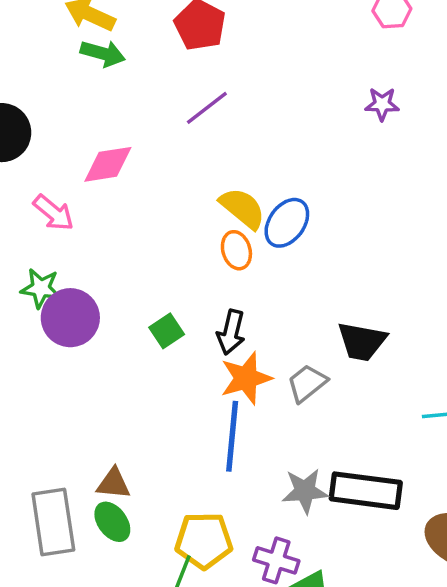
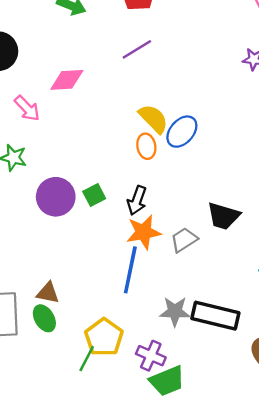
purple circle: (70, 318) -> (56, 197), moved
yellow pentagon: (204, 541) -> (104, 337), turned 30

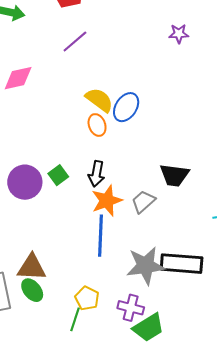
brown triangle: (48, 293) -> (32, 267), size x1.4
gray star: (175, 311) -> (145, 266), size x1.4
yellow pentagon: (104, 337) -> (87, 298), size x0.7

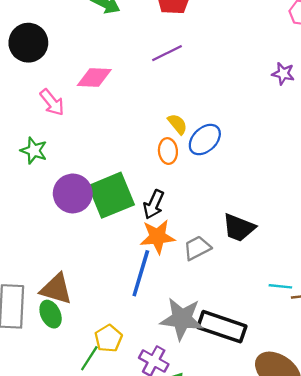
yellow semicircle: (99, 100) -> (177, 124), size x0.7
green square: (58, 175) -> (111, 195), size x2.0

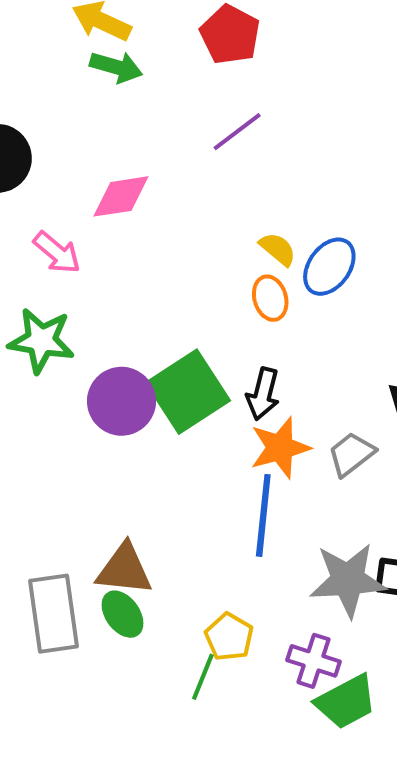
green star: (34, 151) -> (41, 341), size x1.4

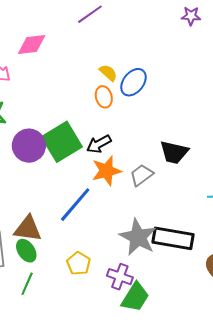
black arrow: (263, 394) -> (99, 144), turned 45
blue line: (263, 515) -> (75, 205), moved, turned 33
gray star: (348, 580) -> (138, 237), turned 30
green line: (203, 677) -> (27, 284), moved
green trapezoid: (346, 702) -> (135, 297), turned -32

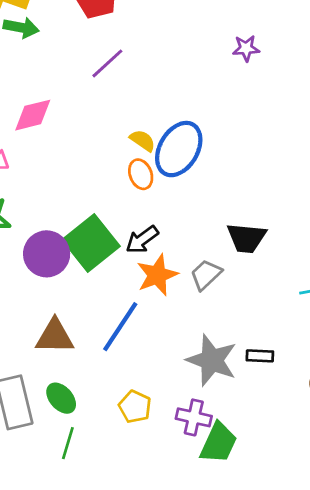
blue ellipse: (133, 82) -> (179, 149), size x1.4
brown triangle: (28, 229) -> (55, 336), moved
black rectangle: (173, 238) -> (260, 356), size x0.5

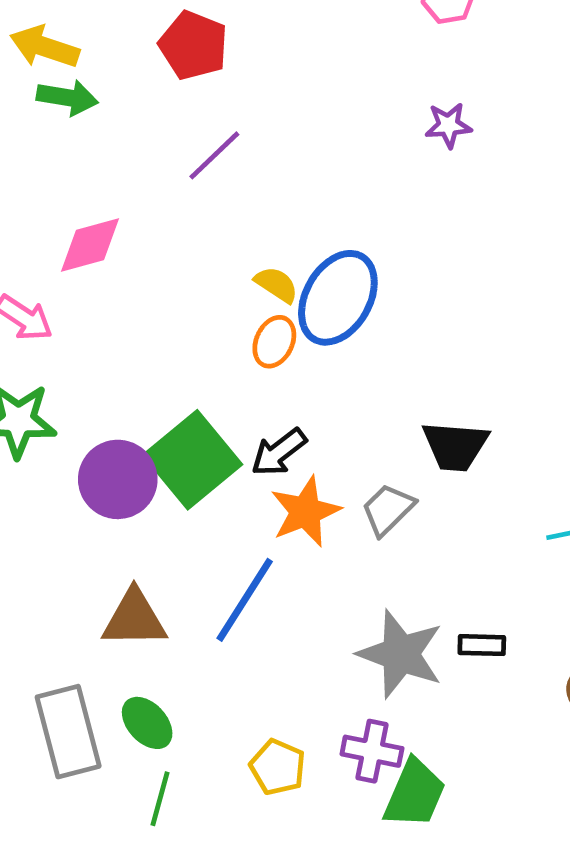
orange ellipse: (141, 174) -> (274, 342), turned 48
yellow pentagon: (135, 407) -> (278, 767), moved

